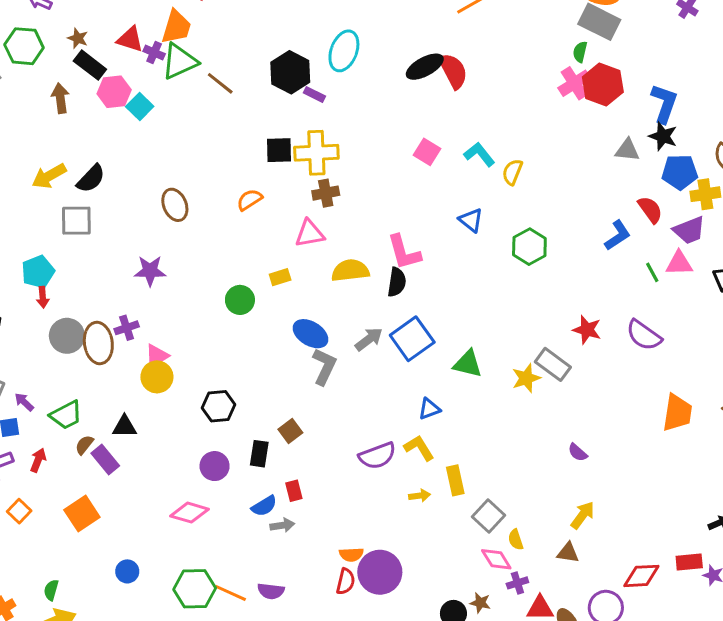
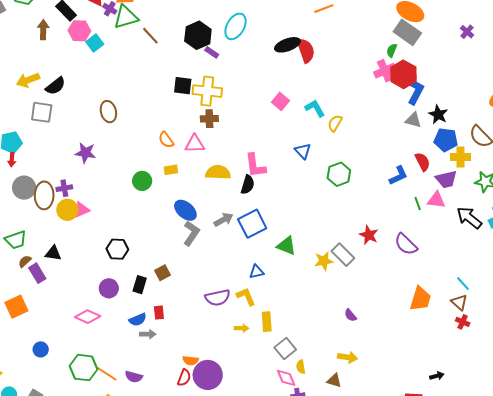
blue L-shape: (664, 103) -> (415, 91), moved
orange semicircle: (250, 200) -> (166, 140), moved, turned -102
yellow circle: (157, 377) -> (67, 210), moved
yellow arrow: (583, 515) -> (348, 357), turned 54

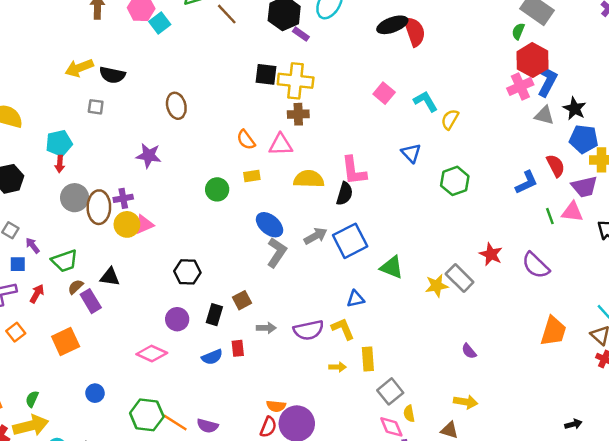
pink cross: (385, 71) -> (520, 86), moved
black semicircle: (55, 86) -> (112, 75), turned 50
gray square: (42, 112) -> (96, 107), size x0.6
gray arrow: (148, 334) -> (266, 328), moved

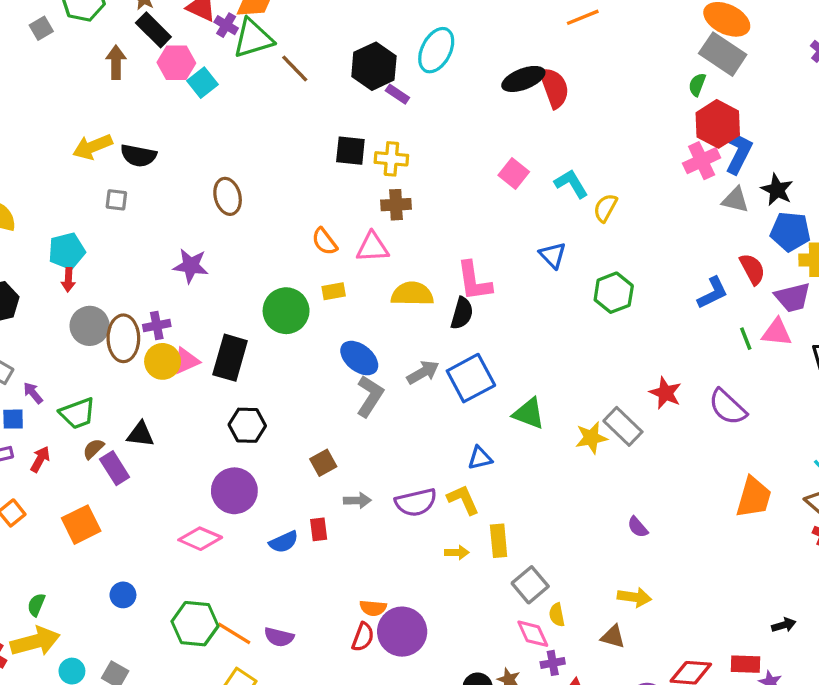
yellow cross: (296, 81) -> (391, 159), size x0.7
green circle: (217, 189) -> (286, 311), size x1.4
black rectangle: (214, 315) -> (230, 358), moved, size x1.5
purple circle: (177, 319) -> (234, 491), size x1.4

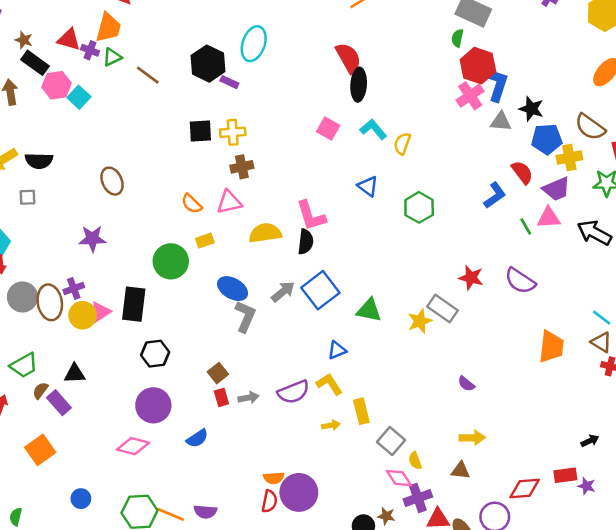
green triangle: (253, 38) -> (112, 57), size x0.6
black ellipse: (523, 79) -> (359, 85), moved, turned -56
red rectangle: (319, 529) -> (221, 397), moved
purple cross: (553, 663) -> (418, 498), size x1.5

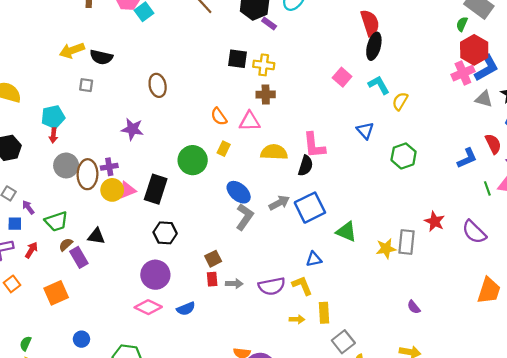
blue L-shape: (497, 84) -> (487, 68), turned 32
yellow rectangle: (205, 241) -> (224, 149), turned -56
gray rectangle: (442, 309) -> (406, 242), turned 50
pink diamond: (133, 446) -> (148, 307), moved

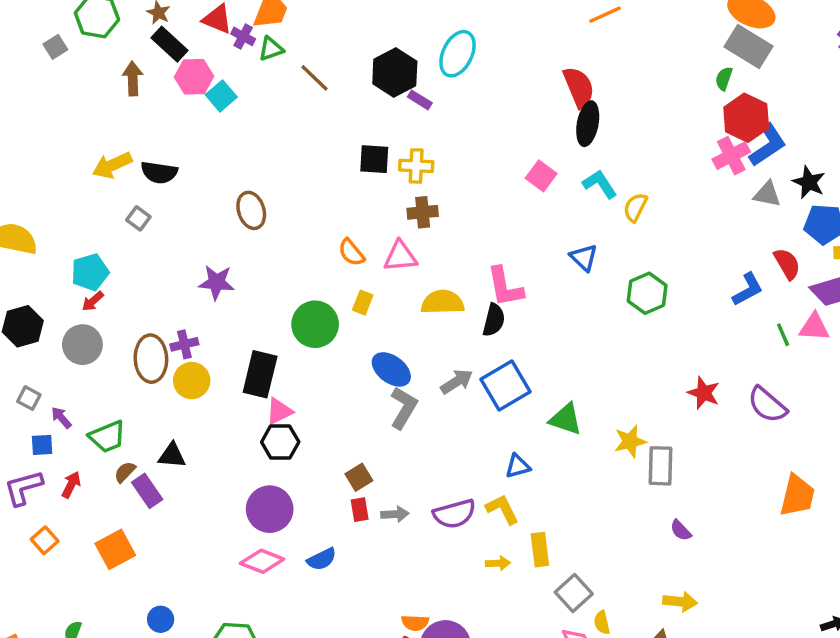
gray square: (86, 85) -> (138, 218), turned 32
red arrow: (53, 135) -> (93, 301), turned 48
gray circle: (66, 165) -> (82, 345), moved
pink triangle: (127, 190) -> (279, 411), moved
gray rectangle: (406, 242) -> (660, 466), moved

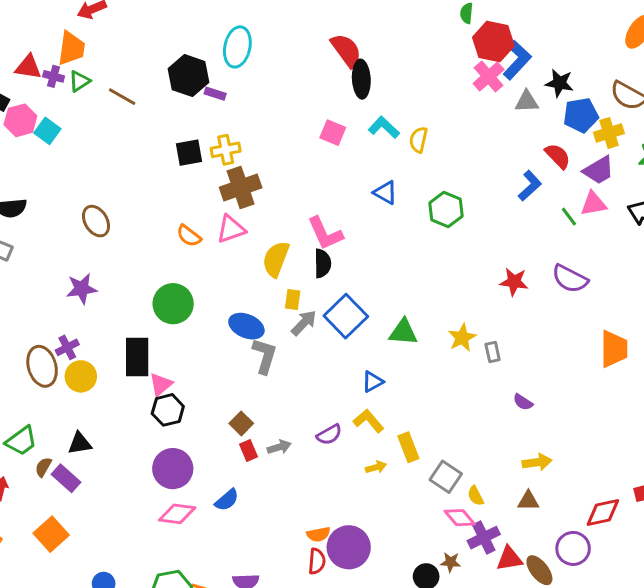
brown cross: (423, 212) -> (241, 187), size x1.5
yellow semicircle: (443, 302) -> (276, 259), turned -54
yellow rectangle: (363, 303) -> (293, 299), moved
gray rectangle: (660, 466) -> (493, 352), size x0.6
purple semicircle: (454, 514) -> (329, 435), size x0.7

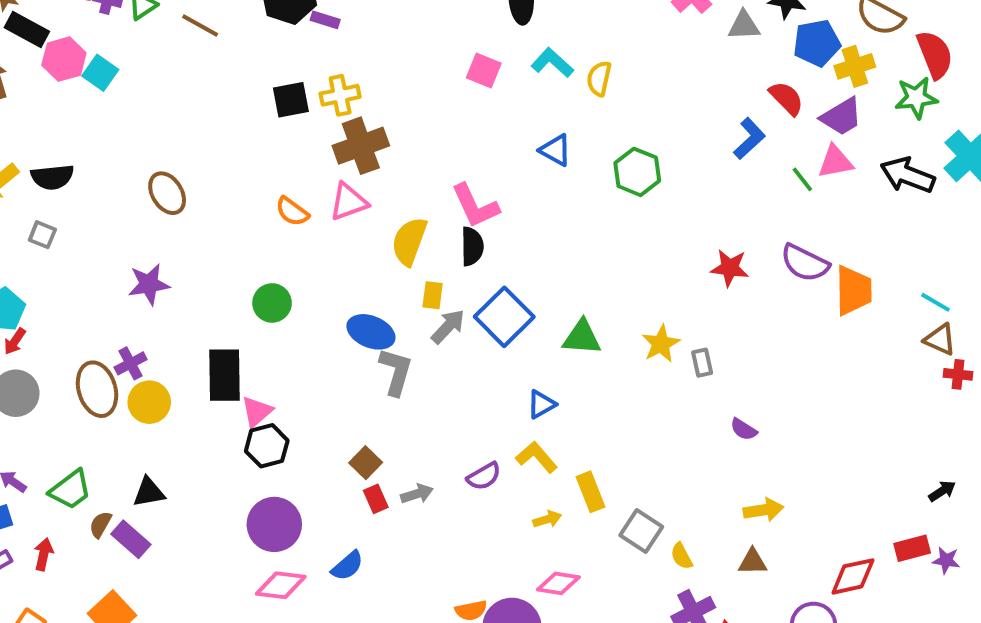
green circle: (173, 304) -> (272, 303), size x0.7
orange trapezoid: (614, 349) -> (854, 290), moved
pink diamond: (460, 518) -> (558, 583), moved, turned -40

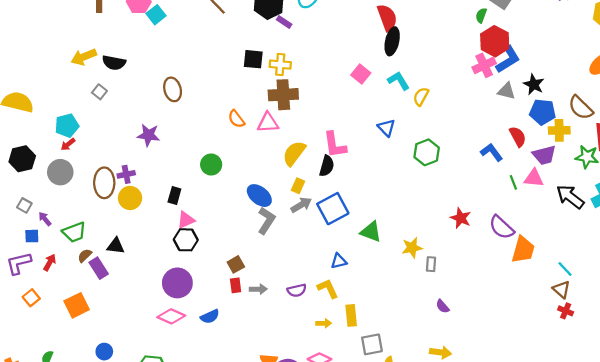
blue L-shape: (749, 139) -> (492, 152), turned -100
black rectangle: (225, 375) -> (174, 195), size x0.6
gray square: (641, 531) -> (372, 344), turned 30

